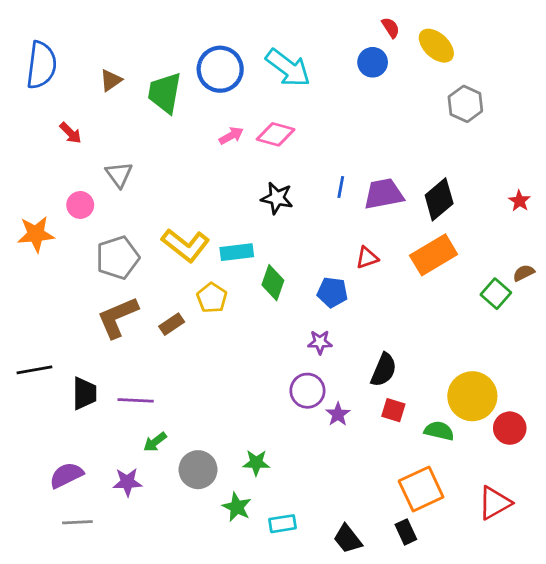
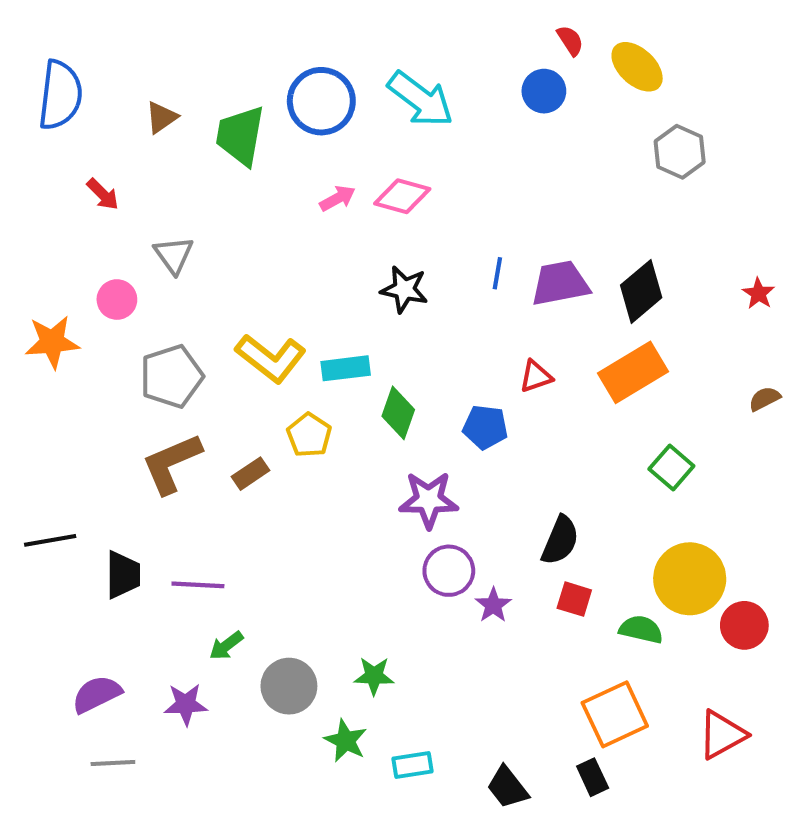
green square: (496, 294) -> (671, 467), moved
purple star: (320, 342) -> (429, 500), moved, size x1.6

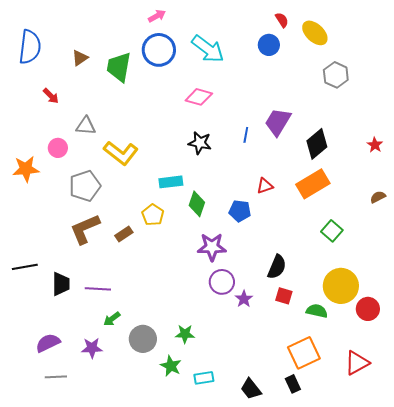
pink arrow: (338, 198) -> (157, 16), moved
gray triangle: (174, 255) -> (86, 126), turned -50
purple trapezoid: (560, 283) -> (278, 122), moved, turned -48
yellow L-shape: (271, 358) -> (121, 153), moved

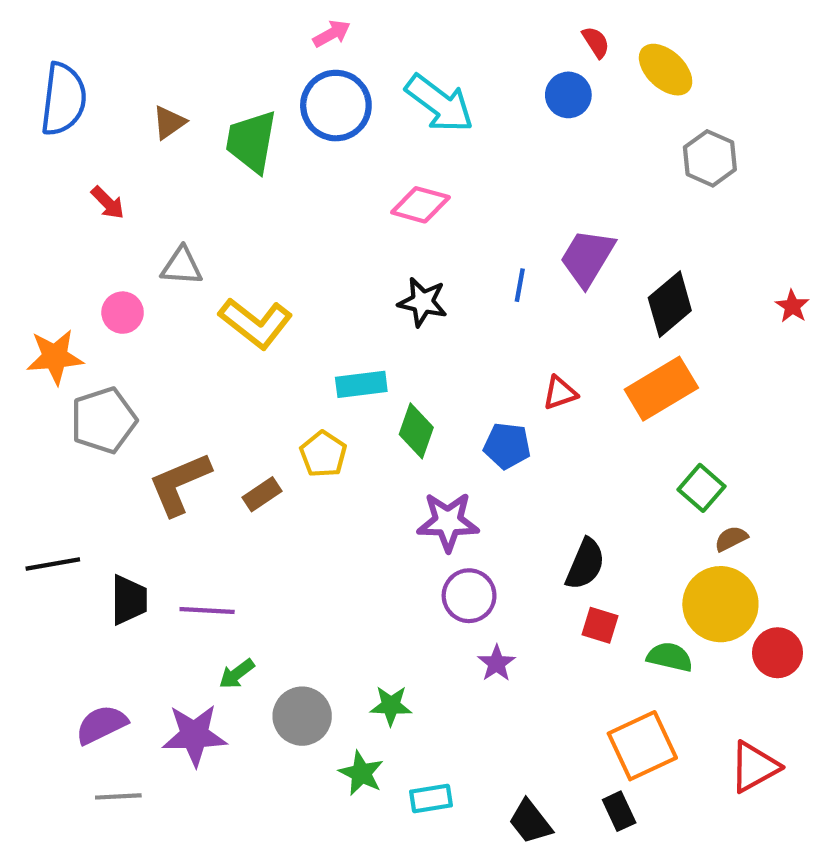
gray pentagon: (85, 186) -> (104, 420), moved
brown semicircle: (378, 197) -> (731, 539), moved
purple star: (244, 299) -> (497, 663), moved
purple star: (92, 348) -> (194, 735), size x1.4

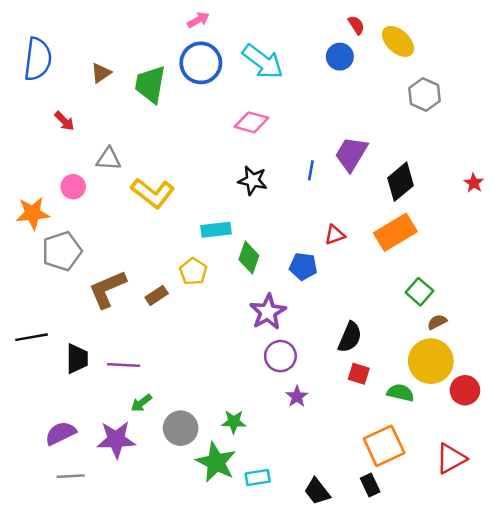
purple star: (448, 522) -> (268, 312), turned -30
green star: (361, 773) -> (216, 462), size x1.5

